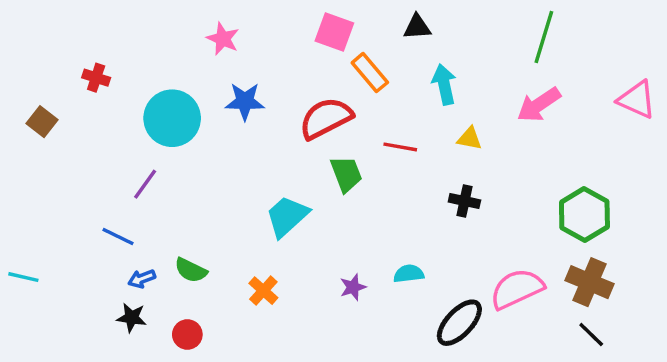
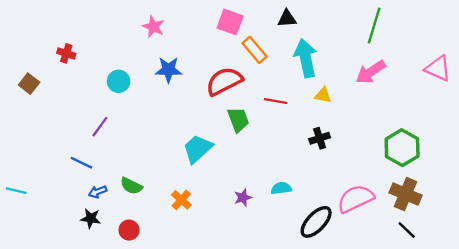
cyan arrow: (444, 84) -> (306, 58), size x1.4
cyan circle: (172, 118) -> (119, 81), size x0.6
black cross: (464, 201) -> (320, 138), turned -30

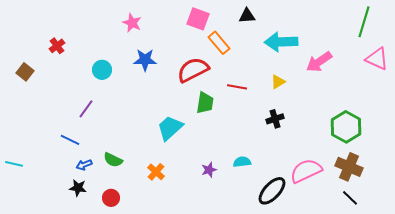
green line: (374, 26) -> (364, 22), moved
red cross: (66, 53) -> (57, 46), turned 35
cyan arrow: (306, 58) -> (281, 42), moved, turned -80
yellow triangle: (323, 95) -> (278, 82), turned -42
green trapezoid: (238, 120) -> (205, 103), turned 30

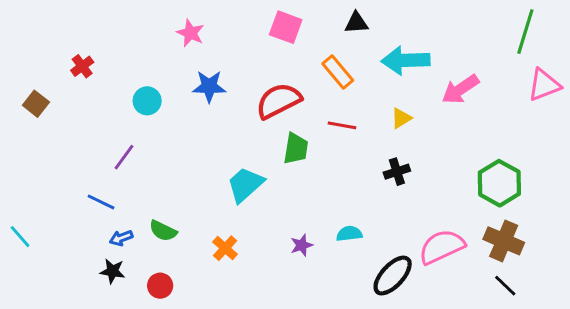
orange rectangle: (219, 43) -> (338, 72), moved
pink triangle: (377, 59) -> (544, 85), turned -45
cyan line: (14, 164) -> (20, 237), turned 36

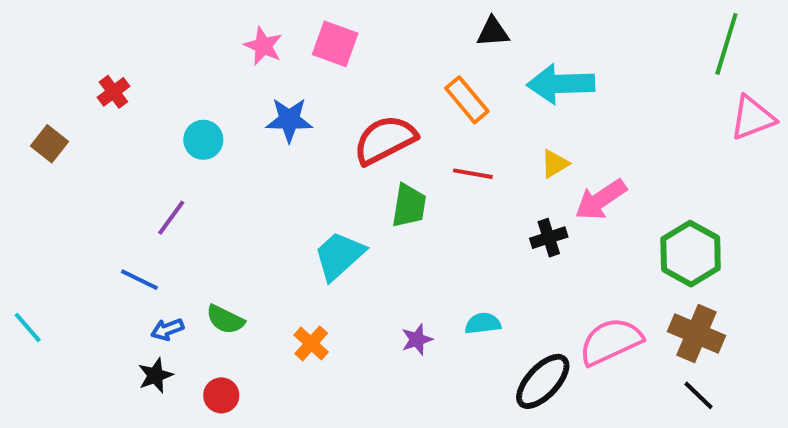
pink square: (286, 27) -> (335, 44), moved
pink arrow: (460, 89) -> (601, 200), moved
black star: (112, 271) -> (155, 375), turned -30

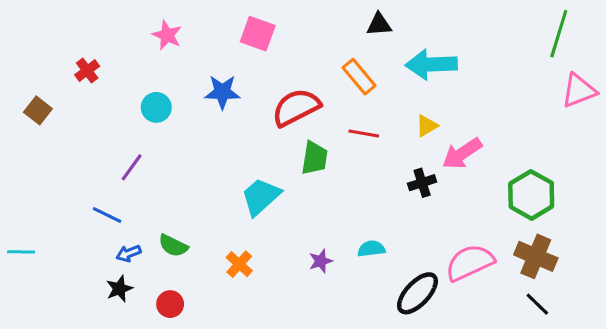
pink star: (263, 46) -> (167, 35), moved
cyan line: (28, 327) -> (21, 252), turned -48

